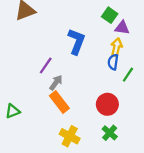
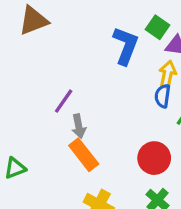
blue L-shape: (77, 41) -> (126, 46), moved
gray arrow: (56, 83) -> (79, 126), turned 133

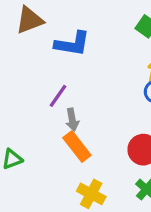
blue L-shape: (126, 46) -> (72, 44), moved, turned 78

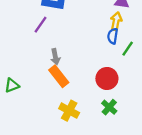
purple line: (58, 96) -> (40, 25), moved

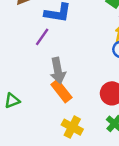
gray arrow: (55, 57) -> (58, 71), size x1.5

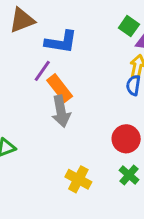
orange rectangle: (61, 91) -> (60, 88), moved

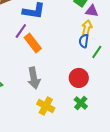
gray arrow: (61, 111) -> (34, 78), moved

